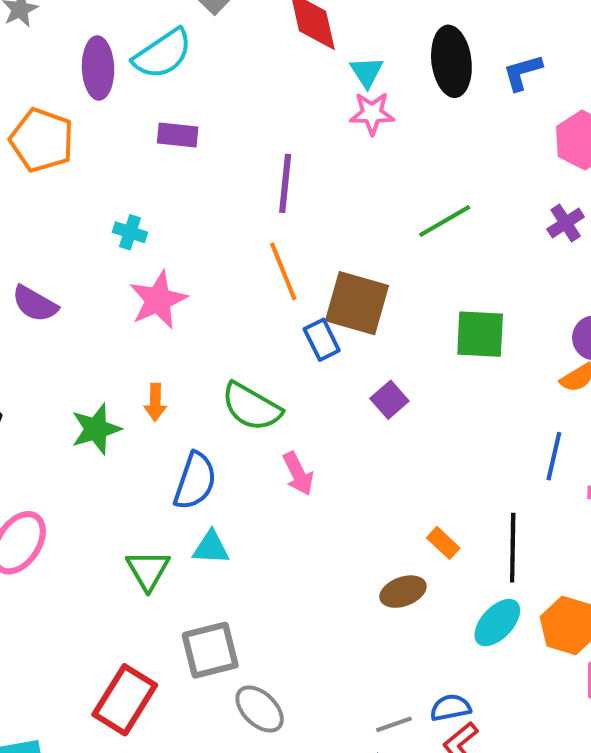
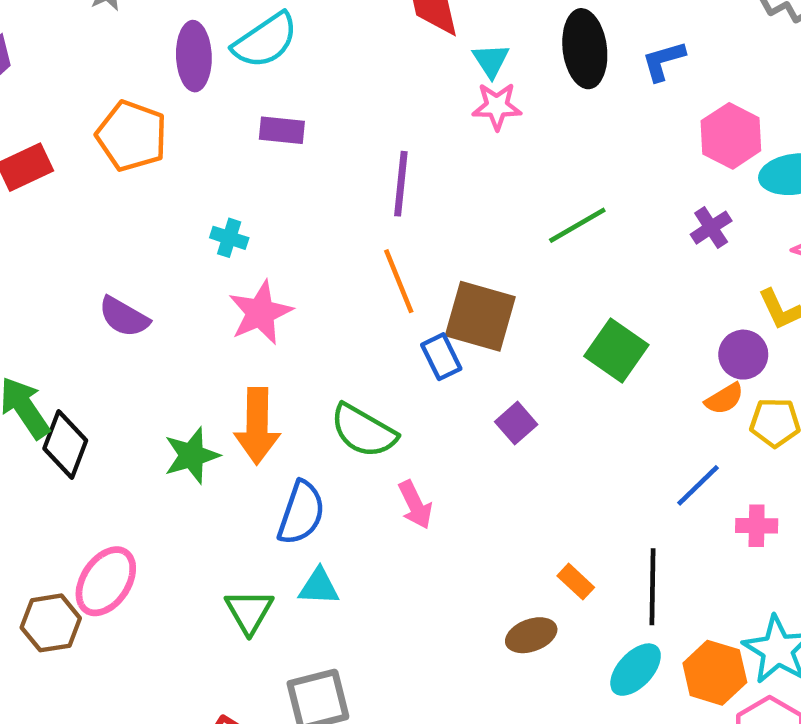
green square: (480, 334) -> (616, 350), turned 32
orange arrow: (155, 402) -> (257, 426), size x1.8
blue line: (554, 456) -> (698, 485), turned 33

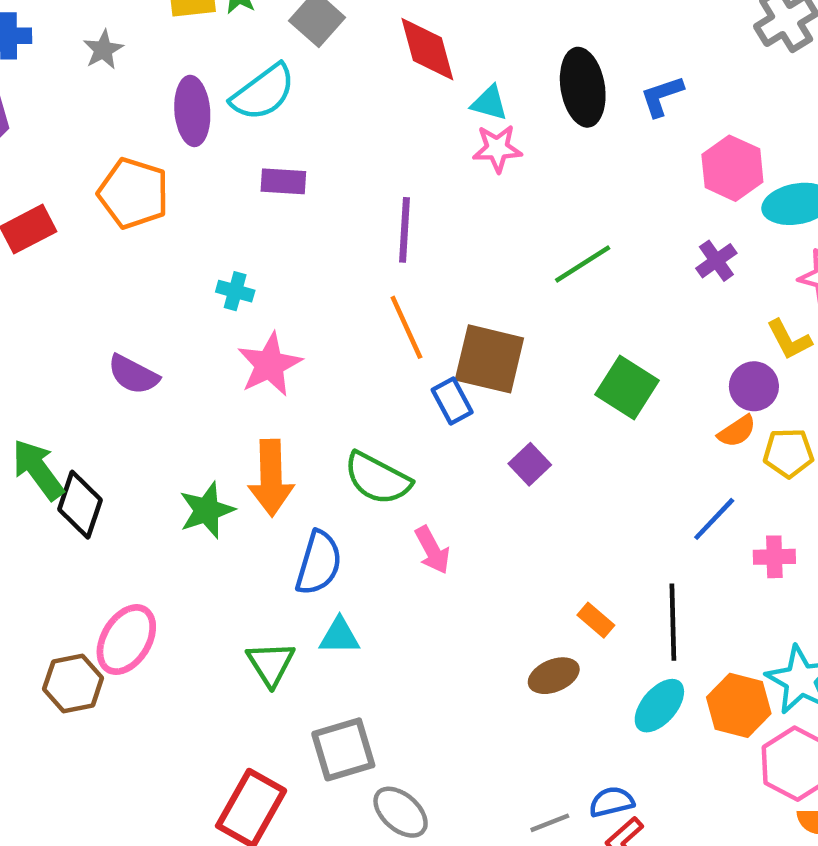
cyan triangle: (491, 60) -> (489, 103), turned -39

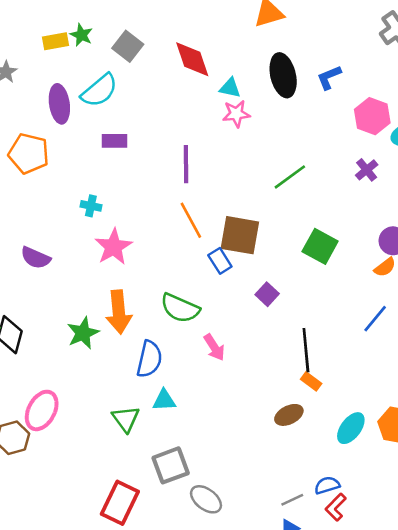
black line: (673, 622) -> (306, 350), moved

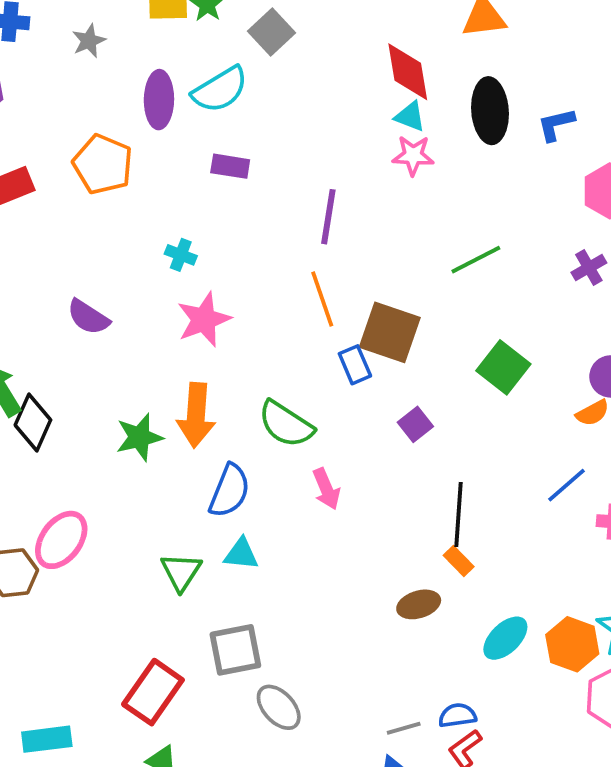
red diamond: (192, 59) -> (408, 72), moved

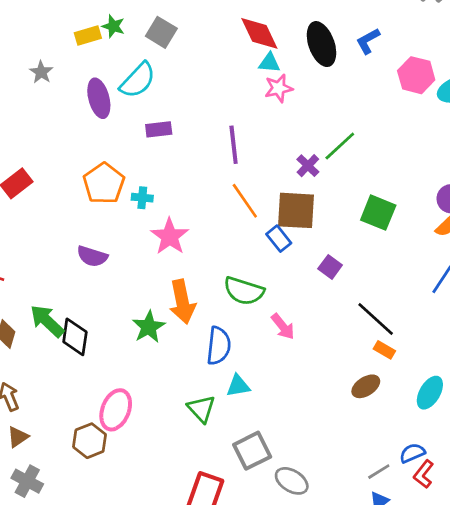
orange pentagon: (103, 164) -> (104, 183), moved, turned 30
purple cross: (589, 268) -> (308, 166), moved
black line: (459, 515) -> (376, 319), turned -36

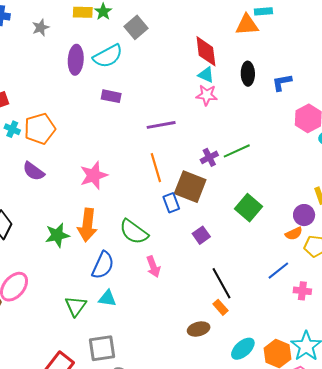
black ellipse: (321, 44) -> (248, 74), size x0.7
purple line: (234, 145) -> (161, 125), turned 68
orange pentagon: (104, 183) -> (40, 129), moved
cyan cross: (142, 198) -> (12, 129), moved

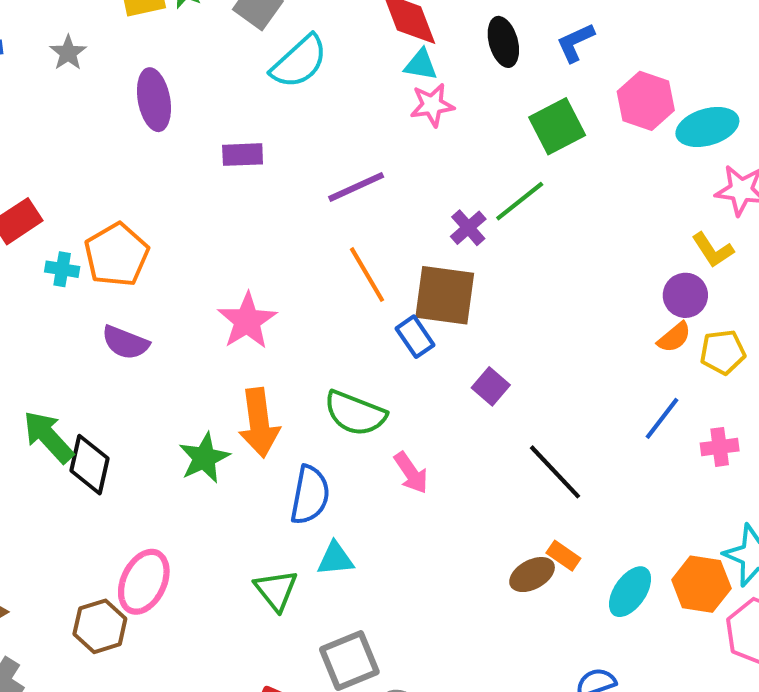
cyan semicircle: (108, 56) -> (299, 62), moved
green square: (248, 208) -> (557, 126), moved, turned 36
orange rectangle: (220, 307) -> (563, 556), moved

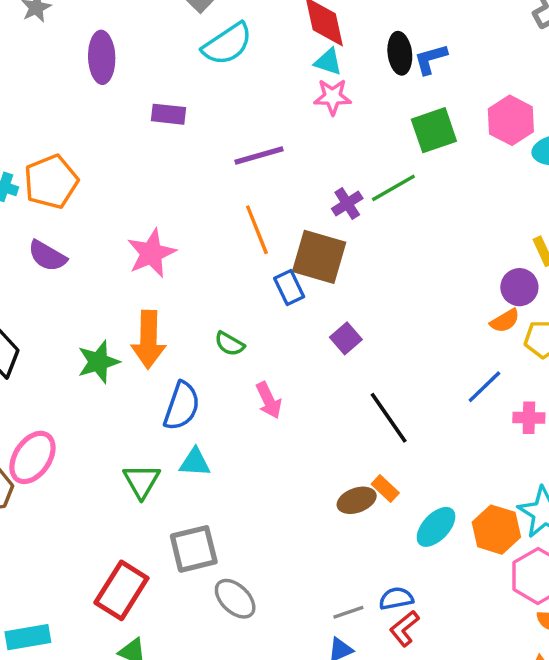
blue L-shape: (575, 43) -> (431, 59), moved
green semicircle: (355, 413) -> (230, 344), size x0.6

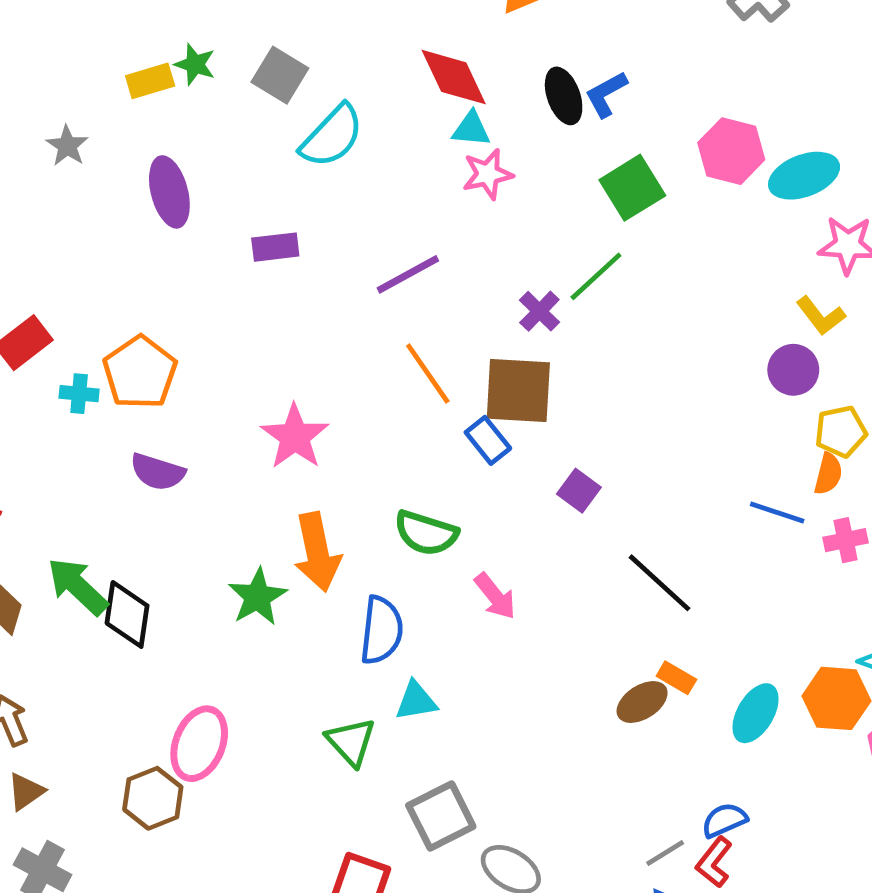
orange semicircle: (505, 321) -> (828, 474), moved, turned -32
green semicircle: (230, 344) -> (426, 533), size x1.5
blue line: (484, 387) -> (777, 513), turned 75
red L-shape: (404, 628) -> (714, 862), moved

